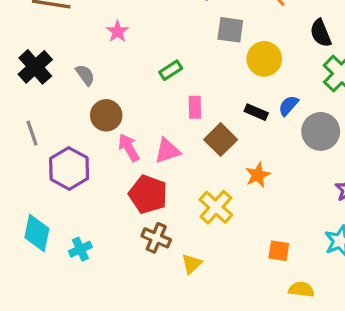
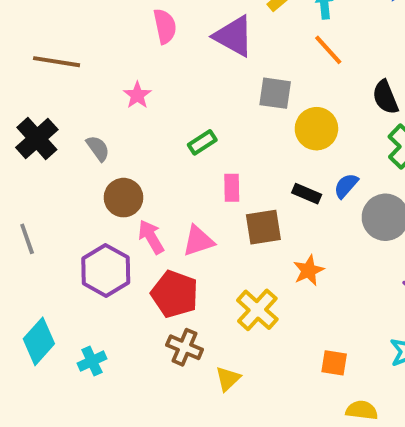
gray line: (32, 133) -> (27, 239), moved
brown square: (221, 140) -> (263, 227), turned 36
purple hexagon: (69, 169) -> (106, 270), moved
cyan diamond: (37, 233) -> (39, 341), turned 30

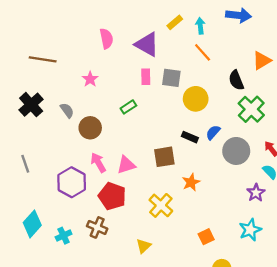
pink rectangle: (232, 188) -> (146, 77), moved
brown circle: (123, 198) -> (90, 128), moved
brown cross: (185, 347) -> (97, 227), moved
orange square: (334, 363) -> (206, 237), turned -35

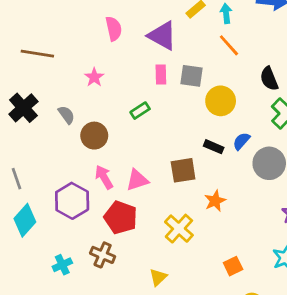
cyan diamond: (32, 224) -> (25, 220), moved

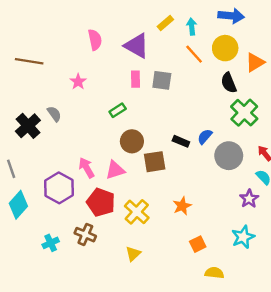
yellow circle: (221, 101) -> (225, 48), moved
black cross: (23, 108) -> (28, 126), moved
brown circle: (94, 136) -> (132, 141), moved
orange star: (215, 201) -> (182, 206), moved
yellow cross: (179, 229) -> (137, 212), moved

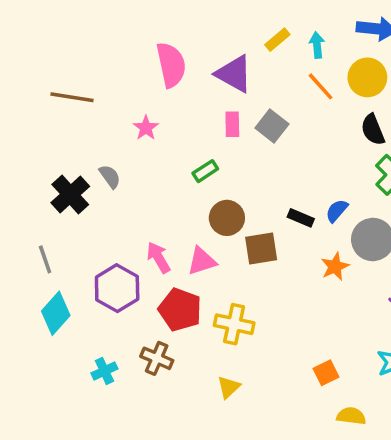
pink semicircle: (95, 40) -> (171, 65), size x1.4
gray square: (162, 80) -> (272, 126), turned 30
orange star: (182, 206) -> (335, 267), moved
yellow cross: (137, 212) -> (234, 324), turned -30

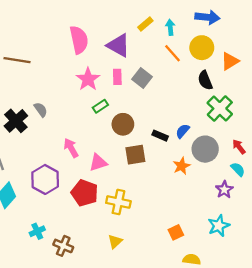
pink star: (146, 128) -> (88, 79), moved, size x1.5
brown circle: (227, 218) -> (123, 124), moved
pink arrow: (158, 258) -> (71, 148), moved
brown cross: (157, 358) -> (63, 246), moved

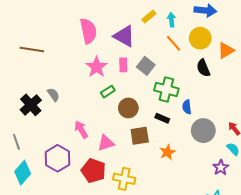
green cross: (220, 108) -> (166, 89), moved, turned -30
blue semicircle: (183, 131) -> (187, 107), moved, turned -48
orange star: (181, 166) -> (167, 152), moved

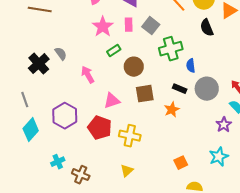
green cross: (166, 89) -> (171, 49), turned -30
black rectangle: (162, 118) -> (180, 89), moved
pink arrow: (81, 130) -> (88, 75), moved

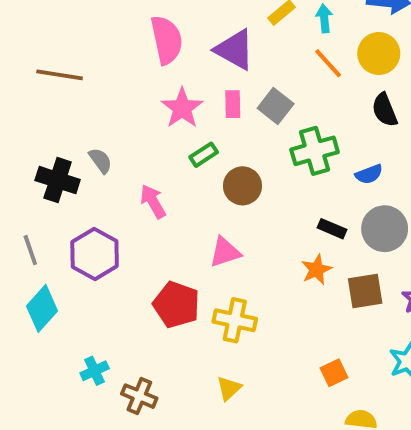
black cross: (39, 64) -> (58, 180), turned -30
blue semicircle: (191, 66) -> (369, 174), moved, turned -104
brown square: (145, 94) -> (365, 291), moved
pink triangle: (112, 101) -> (225, 252), moved
purple hexagon: (65, 116) -> (95, 254), moved

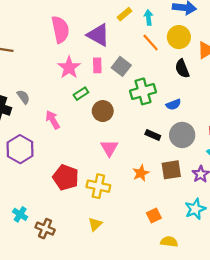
pink triangle: (225, 252) -> (109, 148), moved, turned -42
orange star: (316, 270) -> (141, 173), moved
cyan cross: (95, 371) -> (20, 214), turned -32

